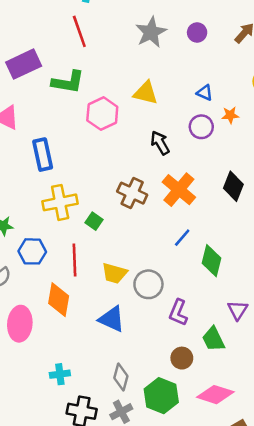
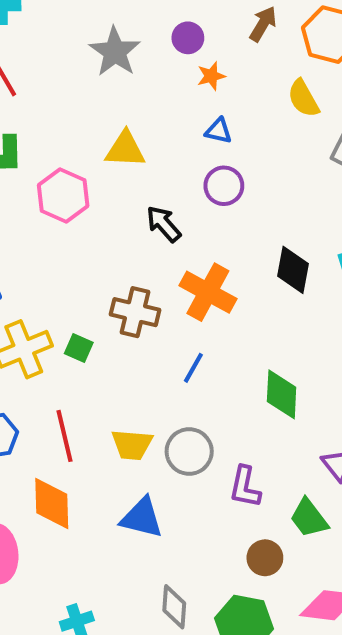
orange star: (230, 115) -> (211, 76), moved
green square: (94, 221) -> (79, 348), moved
blue line: (182, 238) -> (193, 368), moved

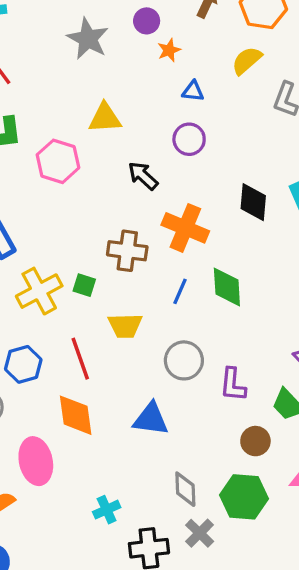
yellow semicircle: (303, 98) -> (247, 61), turned 84
blue triangle: (219, 131) -> (193, 91), moved
green diamond: (282, 394) -> (227, 287), moved
yellow trapezoid: (132, 445) -> (125, 326), moved

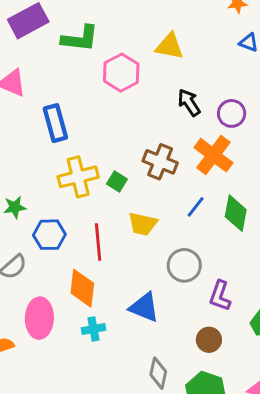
purple circle: (189, 139) -> (232, 113), moved
brown circle: (255, 441) -> (209, 340), moved
cyan cross: (107, 510) -> (94, 329), moved

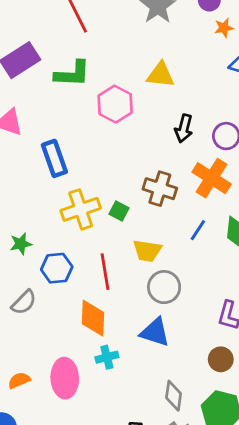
black arrow: (189, 103) -> (184, 128), turned -128
gray circle: (184, 265) -> (164, 287), moved
pink ellipse: (39, 318) -> (65, 378), moved

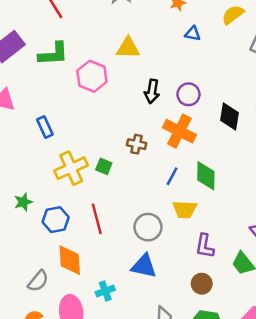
blue rectangle: (54, 158) -> (45, 127), size x0.7
brown cross: (160, 189) -> (137, 144), size x0.7
yellow trapezoid: (147, 251) -> (185, 209), moved
gray semicircle: (24, 302) -> (38, 281), moved
orange diamond: (93, 318) -> (70, 260), moved

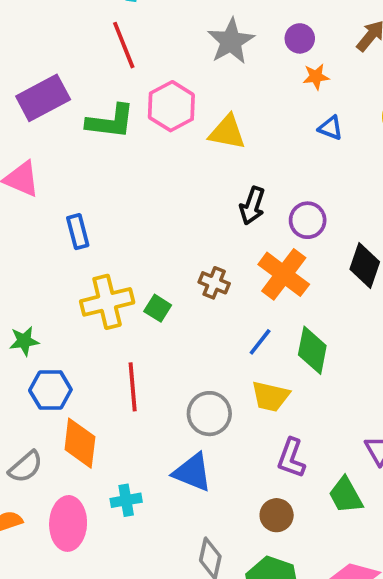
pink hexagon: (92, 76) -> (171, 106), moved
blue hexagon: (56, 220) -> (50, 390), moved

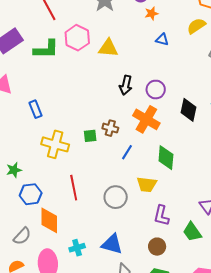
yellow cross: (107, 302) -> (55, 144), turned 36
green square: (158, 308) -> (90, 136), moved, turned -32
blue line: (260, 342) -> (127, 152), moved
blue triangle: (192, 472) -> (112, 244), moved

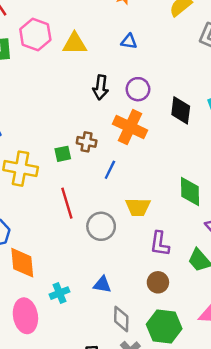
blue triangle: (162, 40) -> (129, 42), moved
green diamond: (166, 158) -> (190, 192), moved
red line: (74, 188) -> (67, 203), moved
blue triangle: (112, 244) -> (102, 285), size x0.7

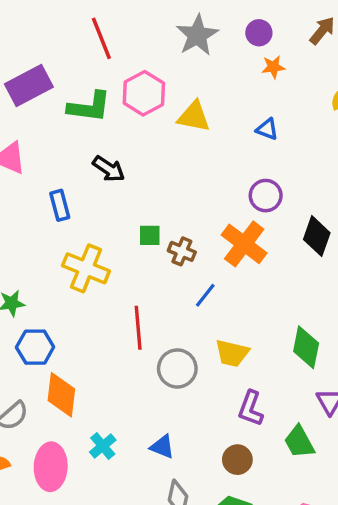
black arrow: (101, 87) -> (109, 169), moved, turned -75
green square: (63, 154) -> (150, 235), moved
cyan cross: (60, 293) -> (103, 446), turned -30

